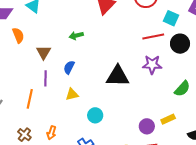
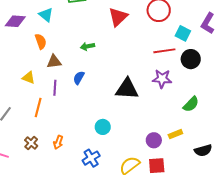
orange semicircle: (18, 35) -> (41, 41), moved
brown triangle: (44, 52) -> (54, 62), turned 49
yellow triangle: (72, 94) -> (29, 78), moved, turned 32

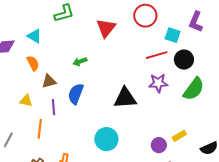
blue semicircle: (79, 78) -> (76, 94), size x1.5
green semicircle: (191, 104) -> (194, 89), moved, size x1.4
cyan circle: (103, 127) -> (106, 139), size x1.5

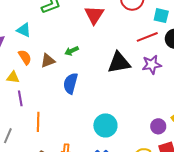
brown triangle: (49, 81) -> (48, 61), moved
black triangle: (125, 98) -> (119, 63), moved
yellow triangle: (26, 101) -> (13, 77), moved
purple line: (53, 107) -> (20, 98), moved

